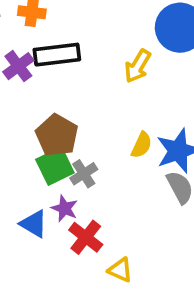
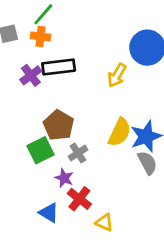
yellow semicircle: (141, 145) -> (120, 132), size x1.5
green square: (55, 166) -> (41, 150), moved
blue triangle: (34, 224) -> (49, 213), moved

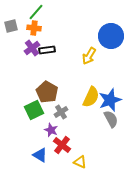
black rectangle: (59, 67) -> (47, 50), size x0.7
purple cross: (31, 75) -> (32, 48), moved

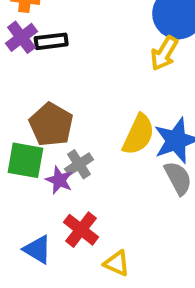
yellow arrow: (89, 56) -> (164, 53), moved
green square: (34, 110) -> (25, 160), turned 36
purple star: (51, 130) -> (59, 180), moved

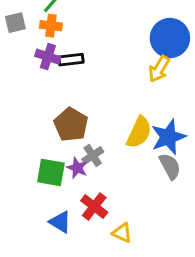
purple cross: (21, 37) -> (48, 57), turned -35
green square: (25, 160) -> (51, 172), moved

